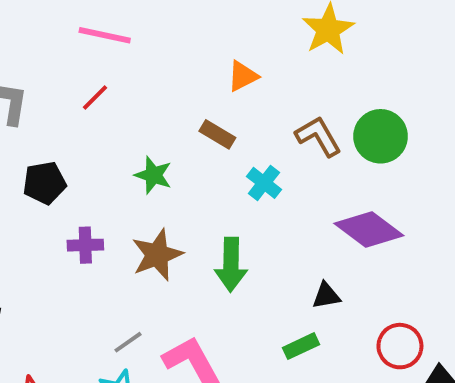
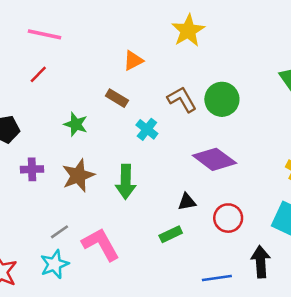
red circle: (400, 346) -> (228, 218), moved

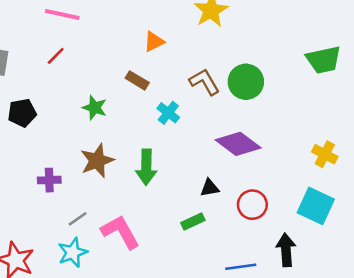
purple cross: (32, 169) -> (49, 180), moved

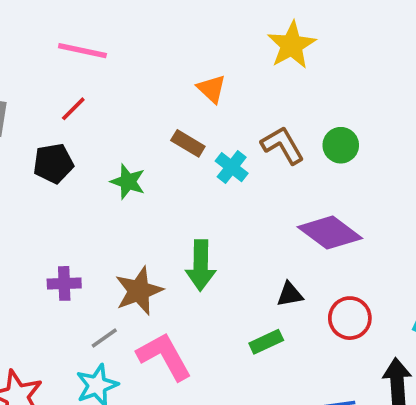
orange triangle: (154, 42) -> (212, 89), turned -50
green circle: (246, 82) -> (341, 145), size x0.7
black pentagon: (22, 113) -> (53, 163), moved
cyan cross: (168, 113) -> (232, 167), moved
brown star: (97, 161) -> (139, 291), moved

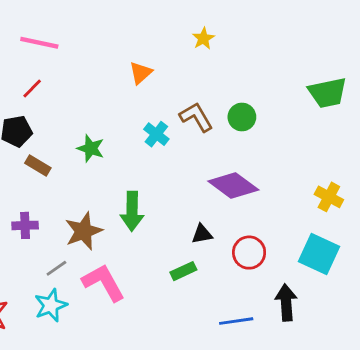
yellow star: (292, 45) -> (203, 39), size x0.6
orange triangle: (212, 89) -> (141, 73), turned 35
brown rectangle: (188, 143) -> (38, 166), moved
green star: (128, 182) -> (91, 148), moved

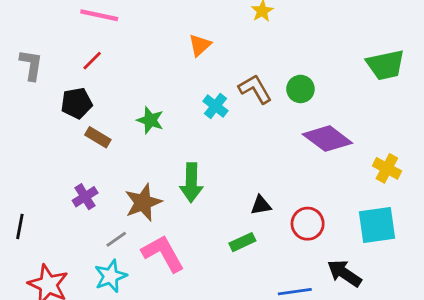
purple diamond: (233, 185) -> (327, 139), moved
purple cross: (25, 225) -> (85, 197), turned -30
cyan square: (319, 254) -> (377, 225), turned -33
black arrow: (286, 302) -> (344, 273), turned -52

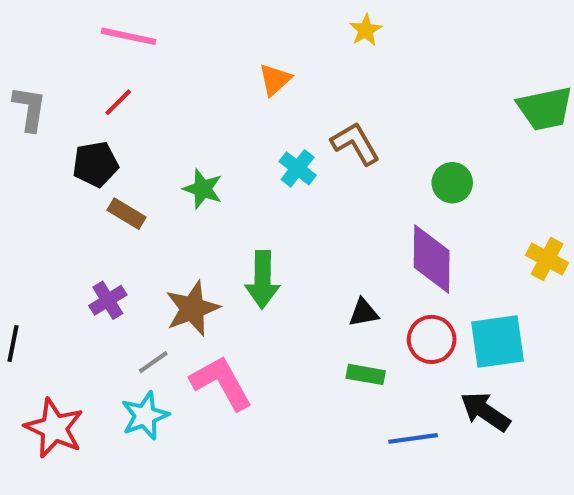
green circle: (300, 89) -> (452, 183), moved
purple diamond: (327, 139) -> (432, 259), moved, turned 54
cyan square: (377, 225) -> (498, 341), moved
green rectangle: (242, 242) -> (366, 374), moved, turned 35

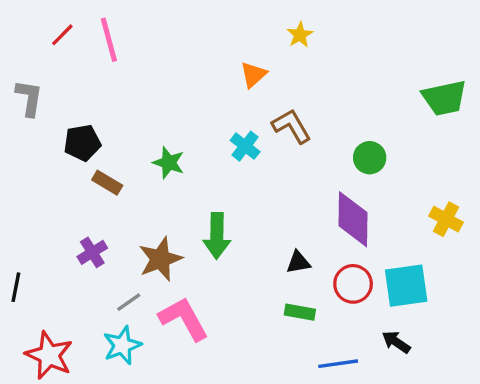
pink line: (128, 36) -> (109, 40), turned 63
orange triangle: (275, 80) -> (253, 75), moved
red line: (118, 102) -> (62, 35), moved
black arrow: (485, 412) -> (396, 342), size x0.7

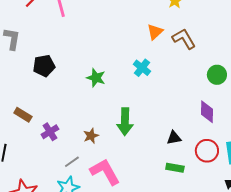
orange triangle: (253, 75) -> (155, 32), moved
brown L-shape: (292, 126) -> (184, 39), moved
brown rectangle: (107, 183) -> (23, 115), moved
purple diamond: (353, 219) -> (207, 112), size x0.7
brown star: (160, 259) -> (91, 136), size x0.6

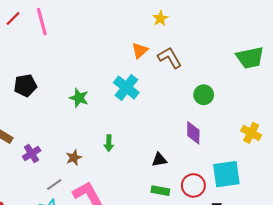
cyan cross: (142, 68) -> (126, 88), size x1.4
green arrow: (125, 122) -> (109, 143), size x0.6
red circle: (207, 151) -> (193, 185), moved

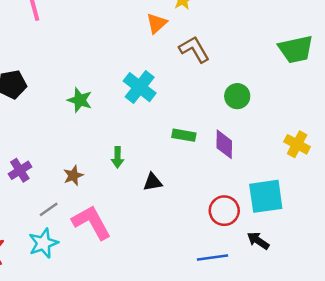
orange triangle: (140, 50) -> (157, 23), moved
black triangle: (159, 160) -> (153, 182), moved
green rectangle: (160, 191) -> (184, 135), moved

